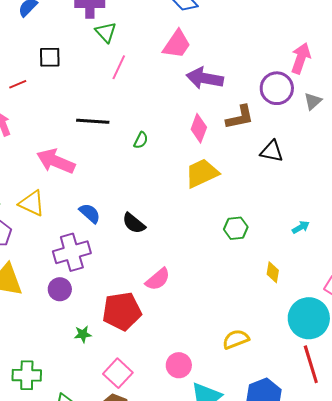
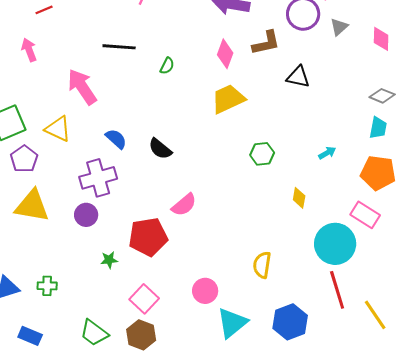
pink arrow: (56, 161) -> (82, 87), turned 33
yellow semicircle: (236, 339) -> (262, 265), turned -60
green cross: (27, 375) -> (47, 286), moved, size x0.7

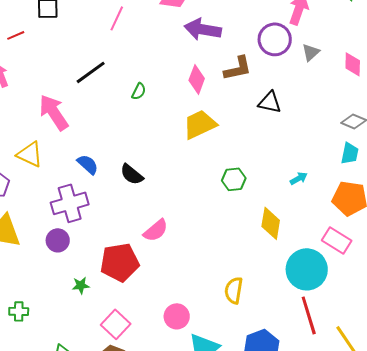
black line: (119, 47) -> (91, 72), turned -40
yellow diamond: (299, 198) -> (271, 223), size x1.5

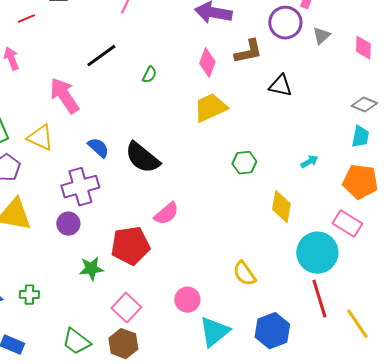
black semicircle: (132, 174) -> (142, 158), size x1.5
green star: (81, 285) -> (91, 269), size x1.4
yellow semicircle: (234, 290) -> (244, 274), turned -44

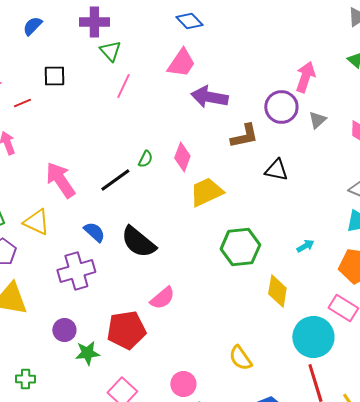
black line: (101, 56) -> (115, 180), moved
pink diamond: (207, 63) -> (182, 157), moved
green hexagon: (244, 163) -> (240, 247), size x1.6
purple circle: (68, 224) -> (64, 330), moved

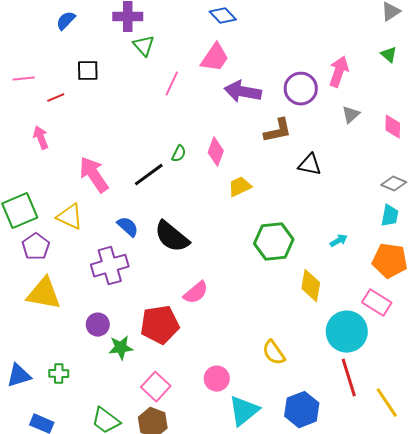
pink line: (123, 86) -> (172, 84), moved
purple circle: (281, 107) -> (301, 89), moved
yellow trapezoid: (206, 192) -> (240, 187), size x0.7

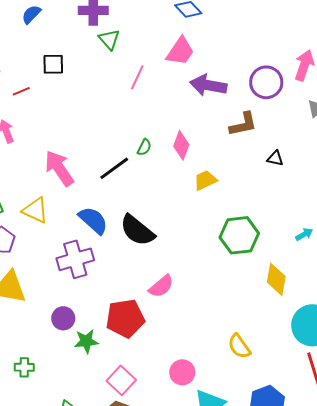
black triangle: (310, 165) -> (275, 158), size x0.7
blue semicircle: (128, 227) -> (93, 220), size x1.4

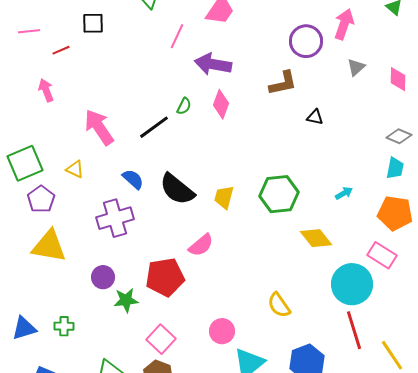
purple arrow: (208, 85) -> (213, 64), moved
yellow trapezoid: (205, 180) -> (224, 197), moved, turned -50
yellow triangle: (35, 210) -> (75, 169), size x0.7
blue semicircle: (93, 220) -> (133, 179), size x0.7
yellow diamond: (276, 279) -> (316, 238), turned -48

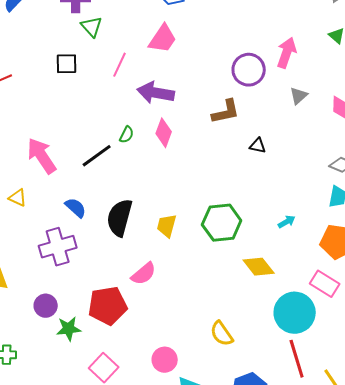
black square: (93, 23) -> (67, 64), moved
black semicircle: (177, 189) -> (120, 218), turned 66

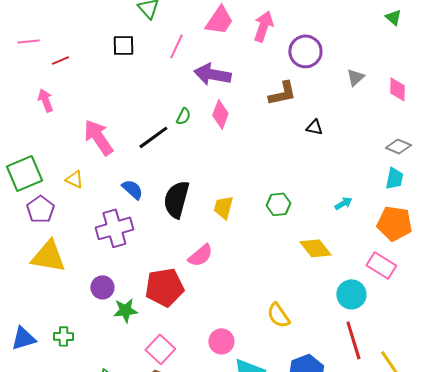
pink arrow: (287, 53) -> (263, 26), moved
green hexagon: (222, 223) -> (278, 204), size x0.6
cyan circle: (295, 313) -> (351, 294), size x0.7

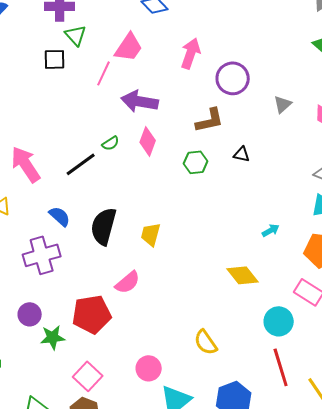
pink trapezoid: (219, 20) -> (129, 47), moved
black square: (123, 45) -> (55, 59), moved
green semicircle: (183, 116) -> (111, 143), turned 30
green hexagon: (278, 204) -> (196, 162), moved

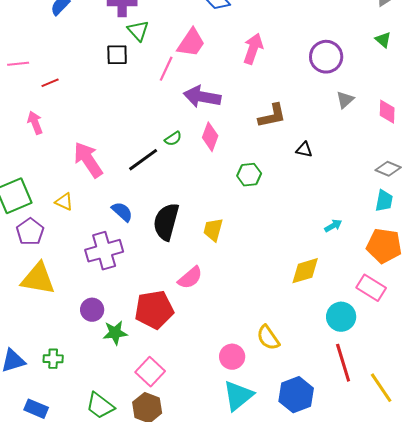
purple circle: (233, 78) -> (326, 57), moved
green hexagon: (196, 162) -> (249, 175), moved
yellow diamond: (243, 275) -> (305, 271), turned -68
pink circle: (149, 368) -> (232, 357), moved

